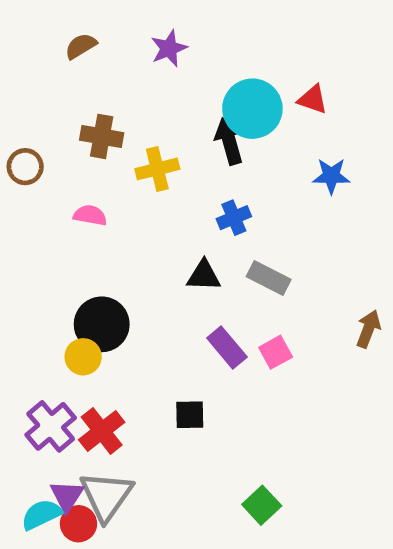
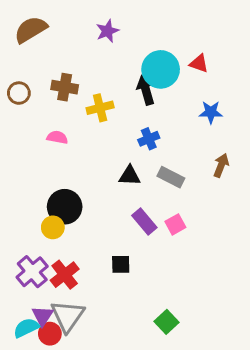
brown semicircle: (81, 46) -> (31, 30), moved, size x1.6
brown circle: (25, 167) -> (19, 93), moved
brown arrow: (368, 329) -> (221, 165), moved

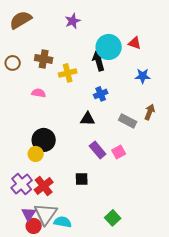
gray rectangle: (171, 177) -> (128, 121), moved
cyan semicircle: (26, 328) -> (63, 222), moved, turned 36

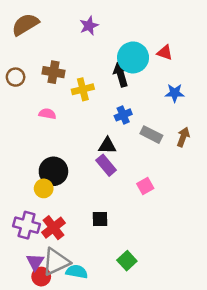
gray rectangle: (128, 121) -> (151, 135), moved
purple rectangle: (98, 150) -> (106, 165), moved
purple cross: (22, 184) -> (27, 225), turned -35
gray triangle: (46, 214) -> (56, 262), turned 30
green square: (113, 218) -> (127, 261), moved

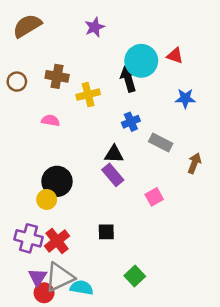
brown arrow: (183, 137) -> (194, 163), moved

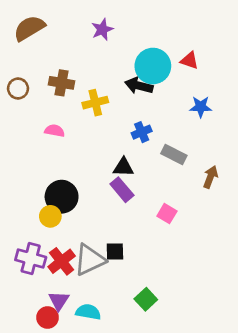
black arrow: (128, 79) -> (139, 86), turned -60
pink square: (154, 197) -> (167, 214), turned -30
purple triangle: (38, 277) -> (59, 301), moved
gray triangle: (60, 277) -> (90, 260), moved

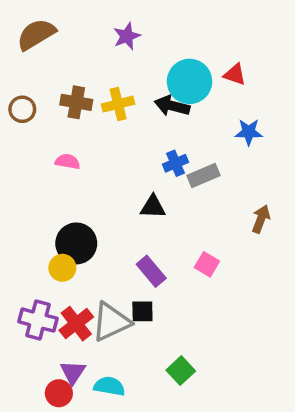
yellow cross: (95, 103) -> (118, 104), moved
gray rectangle: (174, 155) -> (203, 175), moved, turned -50
purple rectangle: (122, 190) -> (151, 271), moved

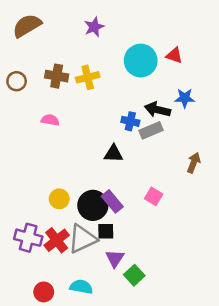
black arrow: (172, 106) -> (157, 110), moved
blue cross: (176, 163) -> (130, 121), turned 36
black circle: (76, 243) -> (93, 205), moved
yellow circle: (62, 268) -> (59, 199), moved
purple triangle: (73, 372) -> (115, 258), moved

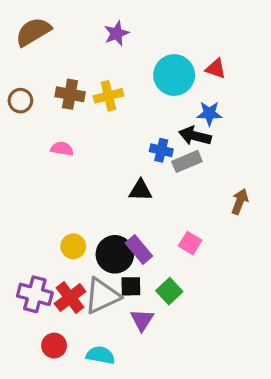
blue star: (185, 98) -> (209, 113), moved
green square: (134, 275) -> (169, 291), moved
red circle: (44, 292) -> (54, 346), moved

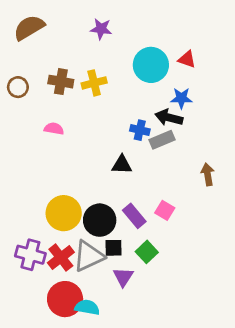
purple star: (116, 33) -> (101, 29), turned 30
brown arrow: (240, 201) -> (208, 174), turned -30
yellow circle: (73, 246) -> (64, 213), size x1.6
purple rectangle: (139, 249) -> (134, 216), moved
red circle: (54, 346) -> (65, 299), moved, size x1.6

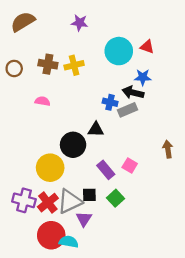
brown arrow: (208, 174) -> (168, 149), moved
black circle: (100, 220) -> (73, 145), moved
purple triangle: (123, 277) -> (84, 219), moved

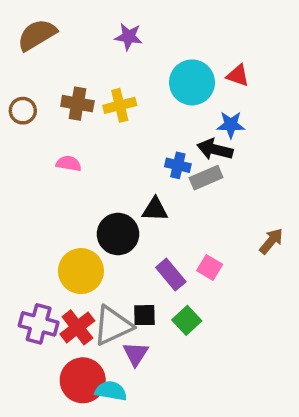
brown arrow: (168, 149) -> (271, 241), turned 49

